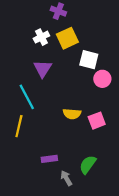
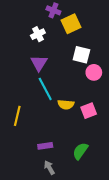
yellow square: (67, 38) -> (71, 24), moved
cyan line: (27, 97) -> (45, 89), moved
gray arrow: (66, 178) -> (49, 168), moved

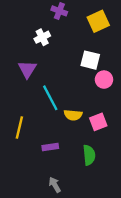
yellow square: (71, 24) -> (98, 21), moved
purple triangle: (39, 63) -> (27, 69), moved
purple rectangle: (45, 146) -> (50, 147), moved
green semicircle: (80, 151) -> (89, 155), moved, turned 138

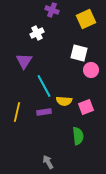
purple rectangle: (50, 147) -> (44, 112), moved

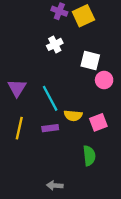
yellow square: (86, 19) -> (83, 16), moved
white cross: (37, 33) -> (55, 44), moved
purple triangle: (24, 61) -> (17, 88), moved
gray arrow: (48, 162) -> (55, 185), turned -56

